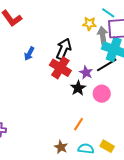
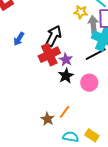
red cross: (60, 68) -> (49, 55), turned 30
purple star: (86, 73) -> (66, 60), moved
brown star: (61, 147) -> (48, 119), moved

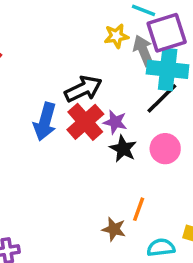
black arrow: (54, 36) -> (83, 89), turned 55
blue arrow: (19, 39) -> (45, 122), moved, size x1.5

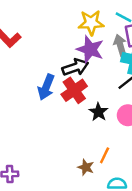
yellow star: (116, 36) -> (91, 23), moved, size x1.5
purple star: (115, 122) -> (90, 49), moved, size x1.6

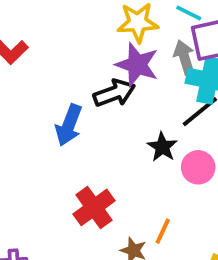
red cross: (74, 90) -> (94, 207), moved
black star: (98, 112) -> (162, 147), moved

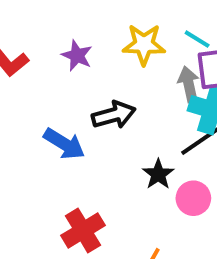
purple star: (137, 65) -> (77, 56), moved, size x0.7
blue arrow: (69, 125) -> (64, 144), turned -84

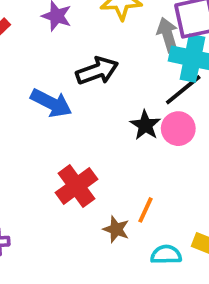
pink circle: (193, 198) -> (178, 129), moved

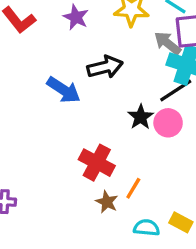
gray arrow: (168, 35) -> (168, 43), turned -40
red cross: (76, 186) -> (97, 163), moved, turned -32

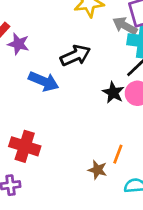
purple star: (76, 17) -> (18, 44), moved
red cross: (97, 163) -> (25, 146), moved

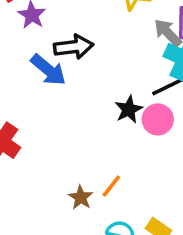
black arrow: (75, 56) -> (74, 47), moved

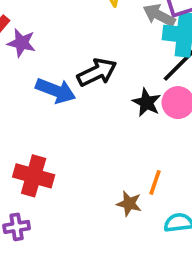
black arrow: (74, 47) -> (97, 72), moved

